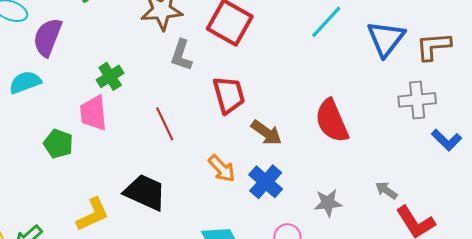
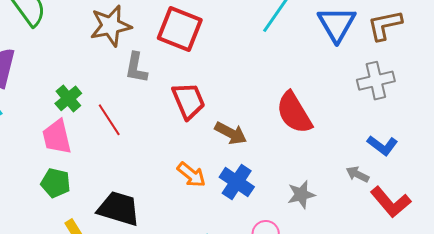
red line: (165, 124) -> (109, 120), moved
blue L-shape: (446, 140) -> (382, 145), moved
green pentagon: (58, 144) -> (56, 183), moved

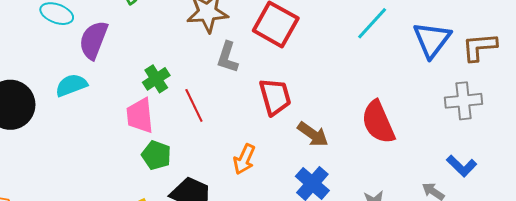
orange arrow: (191, 175) -> (244, 159), moved, turned 68
green pentagon: (56, 183) -> (156, 155), moved

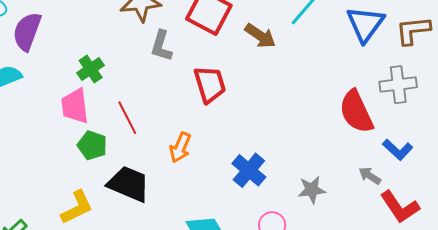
red line: (194, 105) -> (127, 118), moved
red semicircle: (378, 122) -> (356, 112), moved
brown arrow: (313, 134) -> (260, 36), moved

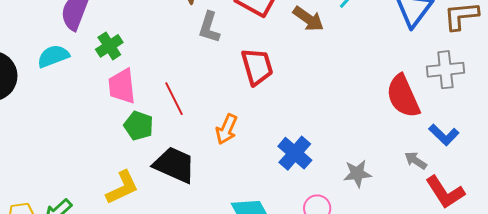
green cross: (91, 69) -> (109, 46), moved

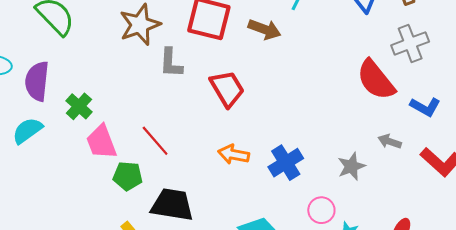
orange arrow: (227, 129) -> (234, 154), moved, turned 92
blue cross: (295, 153) -> (286, 163), turned 32
gray arrow: (416, 160) -> (390, 141), moved

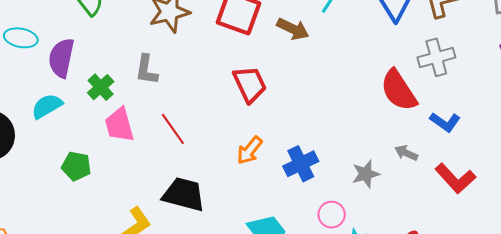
gray L-shape: (171, 63) -> (146, 70), moved
orange arrow: (234, 154) -> (250, 150), turned -68
green pentagon: (128, 176) -> (76, 166), moved

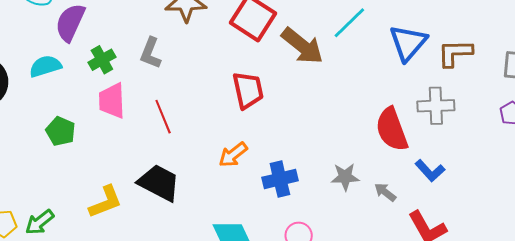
brown arrow: (293, 29) -> (302, 46), size x1.4
gray star: (366, 174) -> (345, 177), moved

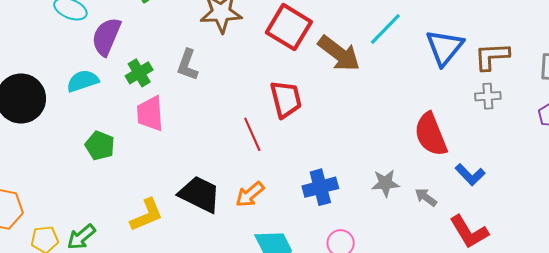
gray cross: (436, 106) -> (488, 96), moved, size x0.7
red line: (163, 117) -> (252, 134), moved
orange arrow: (233, 155) -> (250, 195), moved

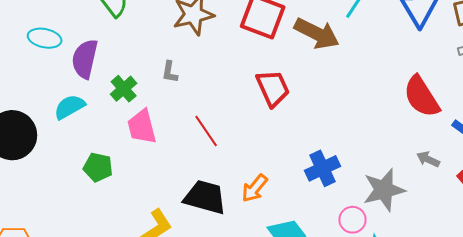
gray L-shape: (187, 65) -> (170, 72), size x0.7
red line: (252, 134) -> (206, 131), moved
gray star: (385, 183) -> (384, 190), moved, size x1.5

